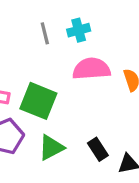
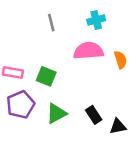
cyan cross: (79, 30) -> (96, 20), moved
green square: (38, 101) -> (46, 76), size x0.7

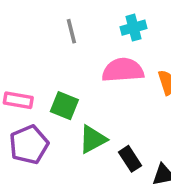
green triangle: (56, 114) -> (93, 139), moved

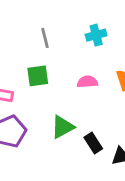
pink semicircle: (123, 70) -> (87, 82), moved, size x0.6
green square: (64, 106) -> (38, 76), moved, turned -30

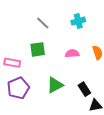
gray line: (45, 38) -> (43, 23), turned -32
black rectangle: (93, 143) -> (84, 89), moved

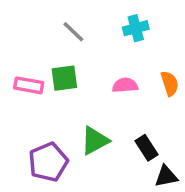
pink rectangle: (12, 63) -> (29, 85), moved
purple pentagon: (18, 88) -> (48, 162), moved

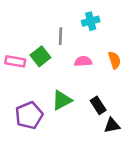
gray line: (73, 32) -> (60, 36), moved, turned 48
green square: (64, 78) -> (40, 56), turned -30

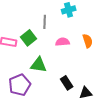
green triangle: (62, 100) -> (39, 65), moved, turned 36
black rectangle: (98, 105) -> (67, 83), moved

